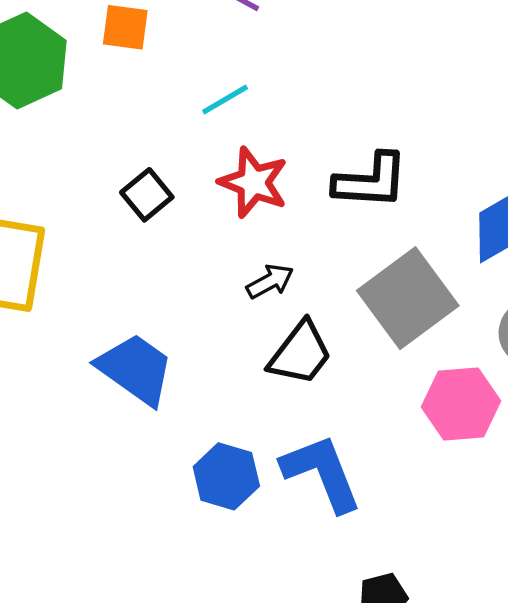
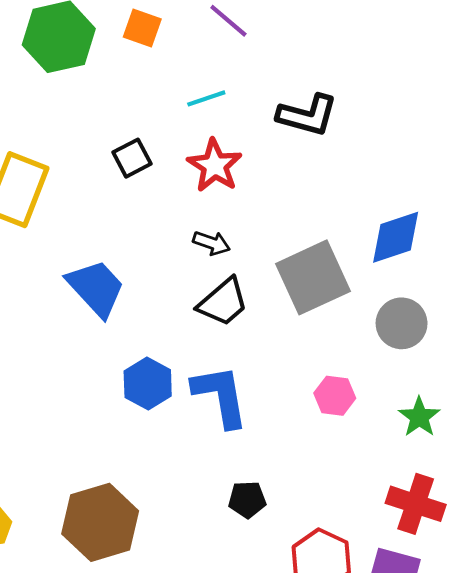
black L-shape: (371, 181) -> (307, 115), moved
black arrow: (270, 281) -> (212, 243), turned 36
pink hexagon: (461, 404) -> (335, 396), moved, size x0.7

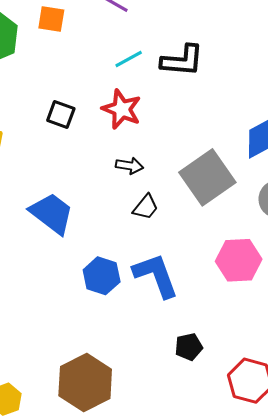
cyan line: (206, 98) -> (129, 59), moved
black square: (132, 158) -> (61, 115), turned -32
black trapezoid: (223, 302) -> (146, 207), size x0.7
pink hexagon: (335, 396) -> (239, 260), size x1.5

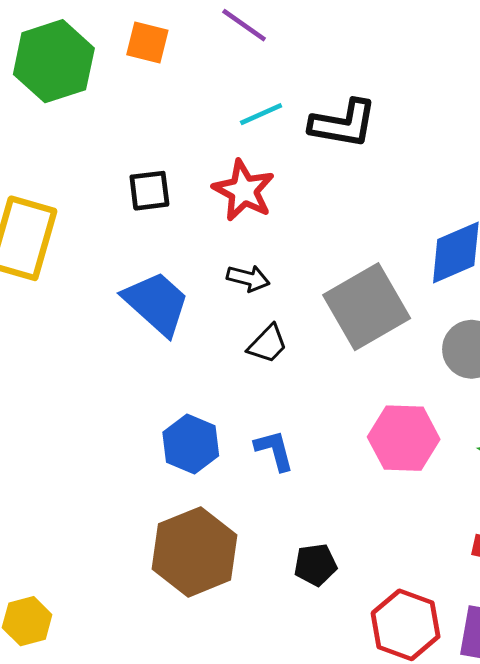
black square: (61, 115) -> (149, 191), turned -32
blue trapezoid: (52, 213) -> (156, 303), moved
blue L-shape: (156, 275) -> (274, 450), size x0.6
brown hexagon: (85, 383) -> (195, 552), moved

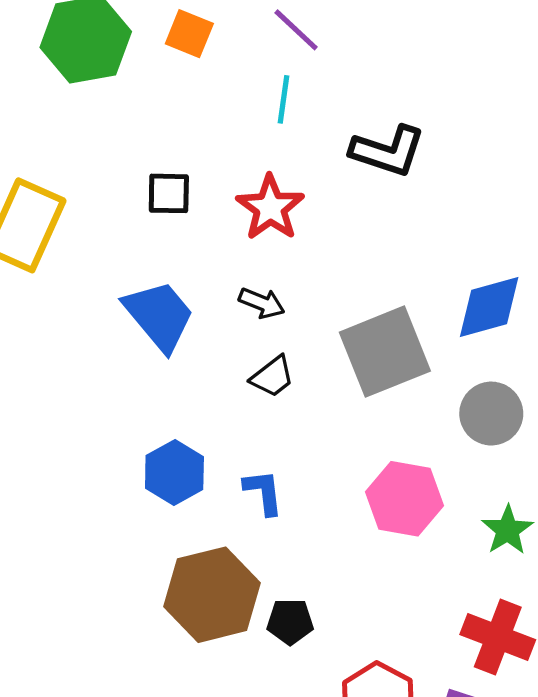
cyan line: (261, 114) -> (284, 99), moved, turned -66
brown hexagon: (195, 552) -> (212, 595), moved

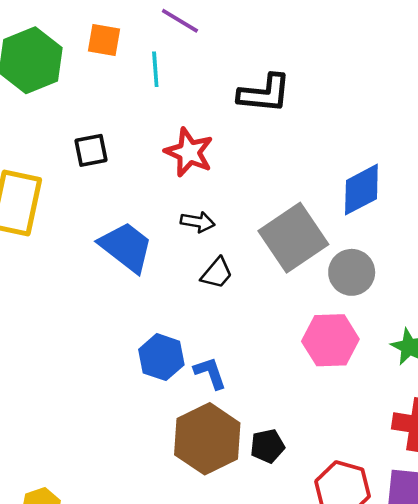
cyan line: (284, 99) -> (155, 69), moved
black square: (169, 193) -> (91, 150), moved
gray circle: (491, 414) -> (352, 272), moved
blue L-shape: (263, 492) -> (210, 373), moved

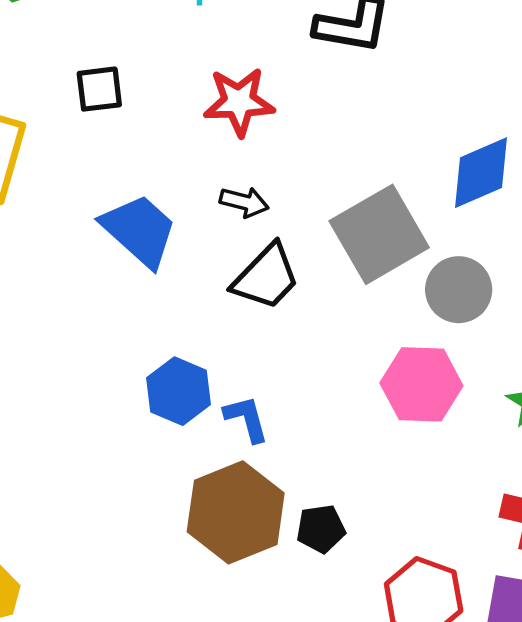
red star: (189, 152) -> (239, 102), turned -30
black trapezoid: (217, 273) -> (266, 277), size x1.5

